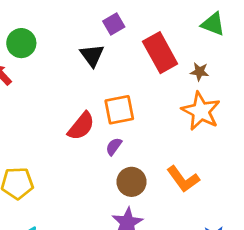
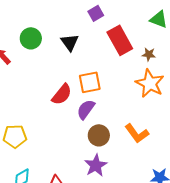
purple square: (114, 24) -> (96, 13), moved
green circle: (21, 43) -> (31, 38), moved
purple semicircle: (114, 146) -> (86, 109), size x1.5

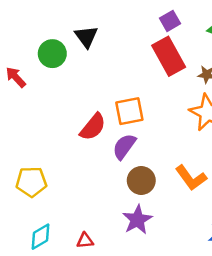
purple square: (96, 13) -> (170, 21), moved
black triangle: (70, 42) -> (86, 37), moved

